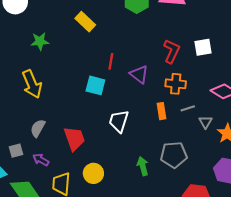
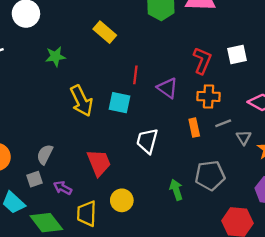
yellow arrow: (32, 84) -> (81, 101), moved
gray semicircle: (38, 128) -> (45, 154), moved

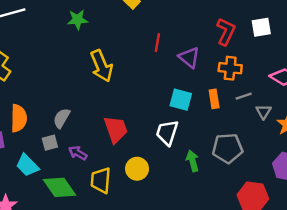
cyan square: (119, 103) -> (181, 100), moved
white trapezoid: (147, 141) -> (167, 132), moved

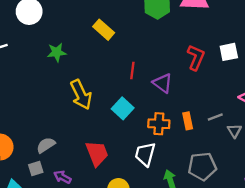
orange cross: (230, 68) -> (159, 124), moved
cyan square: (181, 100) -> (123, 108), moved, turned 30
gray semicircle: (62, 118) -> (46, 145), turned 30

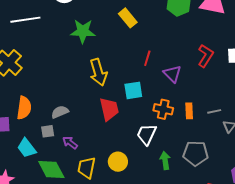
green star: (57, 52) -> (83, 31), size x1.4
cyan square: (123, 108) -> (133, 90), turned 30
red trapezoid: (97, 153) -> (109, 109), moved

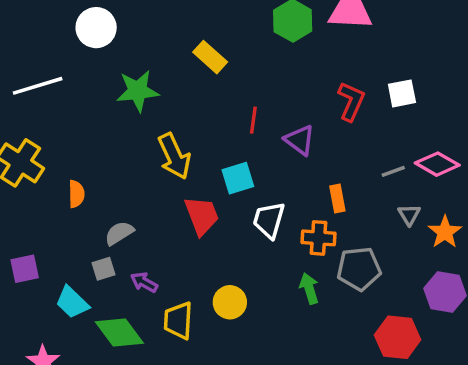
orange semicircle: (24, 108) -> (76, 194), moved, size x0.7
orange cross: (163, 109) -> (319, 238), moved
gray line: (214, 111) -> (393, 171), moved
white trapezoid: (147, 134) -> (269, 220), moved

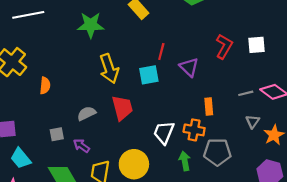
cyan square: (238, 178) -> (149, 75), moved
white trapezoid: (269, 220) -> (164, 132), moved
gray semicircle: (119, 233) -> (86, 113), moved
cyan trapezoid: (72, 302) -> (21, 158), moved
yellow circle: (230, 302) -> (134, 164), size x1.4

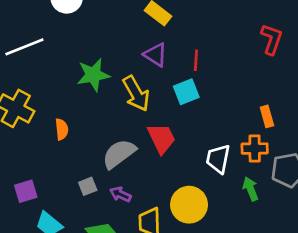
green star: (91, 25) -> (93, 75), moved
purple triangle: (189, 67) -> (155, 55), moved
gray semicircle: (86, 113) -> (119, 154), size x1.5

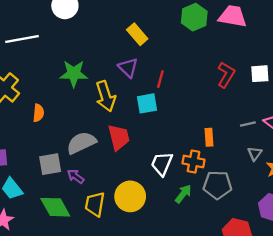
gray square: (88, 186) -> (50, 164), size x1.5
green arrow: (250, 189) -> (183, 194), turned 48

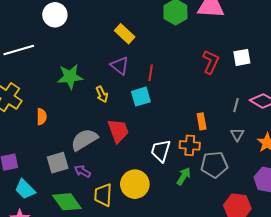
yellow arrow: (106, 96) -> (102, 94), size x0.6
gray line: (248, 124) -> (236, 105), turned -56
gray triangle: (255, 154) -> (237, 134), moved

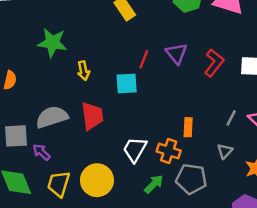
purple triangle: (120, 66) -> (176, 53), moved

